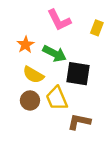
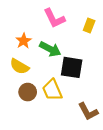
yellow semicircle: (33, 75) -> (19, 66), moved
brown L-shape: (79, 122) -> (88, 111), moved, turned -130

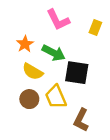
yellow semicircle: (19, 66) -> (33, 72), moved
brown L-shape: (88, 111) -> (81, 120), moved, turned 55

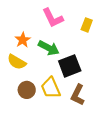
yellow semicircle: (33, 72) -> (17, 62), moved
black square: (77, 73) -> (70, 66), turned -30
brown L-shape: (81, 120) -> (78, 95), moved

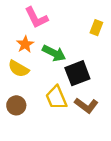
pink L-shape: (53, 18) -> (36, 18), moved
brown circle: (27, 90) -> (16, 105), moved
brown L-shape: (78, 95) -> (86, 105), turned -80

